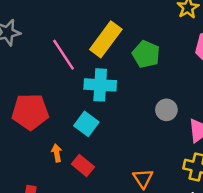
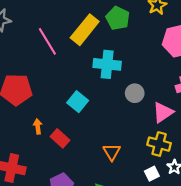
green pentagon: (146, 54) -> (118, 18), moved
cyan cross: (100, 85) -> (107, 64), moved
cyan square: (86, 124) -> (78, 102), moved

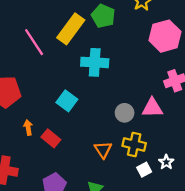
gray circle: (135, 93) -> (125, 113), moved
pink triangle: (163, 112) -> (152, 108), turned 35
yellow cross: (159, 144) -> (134, 145), moved

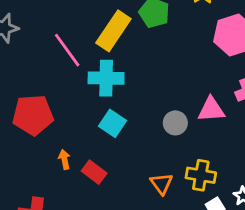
cyan cross: (95, 62) -> (106, 78), moved
pink triangle: (152, 108) -> (211, 109), moved
gray circle: (125, 113) -> (175, 123), moved

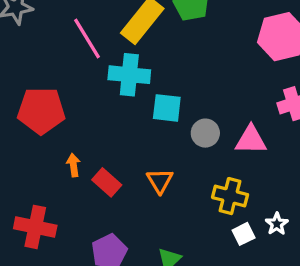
pink triangle: (211, 109) -> (251, 140), moved
cyan square: (112, 123) -> (167, 108), moved, turned -32
orange triangle: (161, 184) -> (160, 181), moved

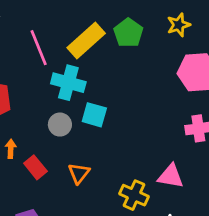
gray circle: (205, 133) -> (60, 125), moved
pink triangle: (251, 140) -> (171, 176), moved

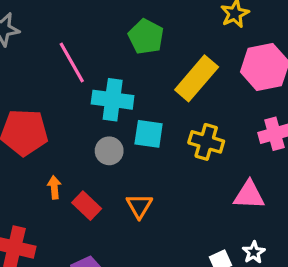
green pentagon: (128, 33) -> (146, 37), moved
yellow rectangle: (86, 40) -> (197, 78), moved
yellow cross: (134, 195) -> (206, 142), moved

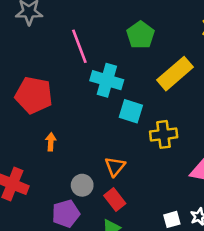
yellow cross: (206, 142) -> (164, 134), moved, turned -32
gray circle: (109, 151) -> (82, 185), moved
red rectangle: (87, 206) -> (115, 199), moved

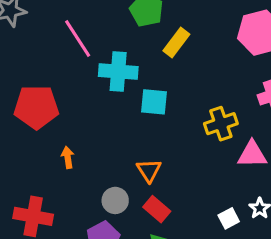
yellow rectangle: (175, 74) -> (176, 42), moved, size x0.7
yellow cross: (164, 134) -> (221, 124), moved

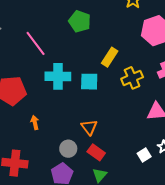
yellow rectangle: (176, 42) -> (110, 57), moved
cyan cross: (118, 72) -> (58, 76), moved
yellow cross: (221, 124) -> (132, 78), moved

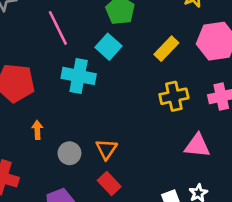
yellow rectangle: (110, 57) -> (166, 49), moved
cyan square: (89, 82) -> (109, 47), moved, turned 30
gray circle: (68, 149) -> (69, 153), moved

